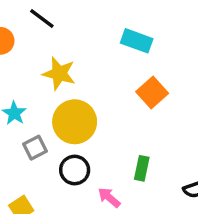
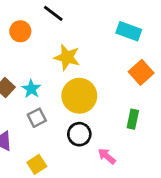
gray square: (35, 148) -> (37, 118), moved
green rectangle: (142, 168) -> (133, 119), moved

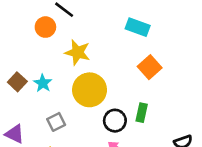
orange circle: (20, 31) -> (45, 27), moved
gray square: (37, 118) -> (56, 122), moved
black circle: (79, 134) -> (115, 121), moved

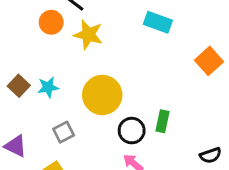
yellow star: (77, 52) -> (88, 35), moved
orange square: (150, 67) -> (209, 61), moved
cyan star: (43, 83) -> (48, 87), turned 30

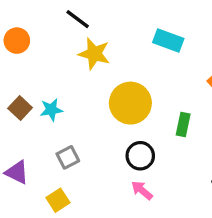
orange circle: (51, 22) -> (17, 41), moved
yellow circle: (102, 95) -> (130, 103), moved
green rectangle: (163, 121) -> (183, 124), moved

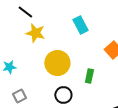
cyan rectangle: (168, 41) -> (80, 25), turned 42

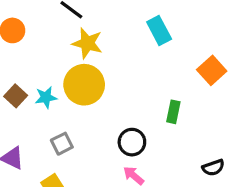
yellow circle: (57, 63) -> (84, 85), moved

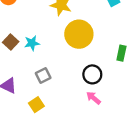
yellow circle: (84, 85) -> (79, 34), moved

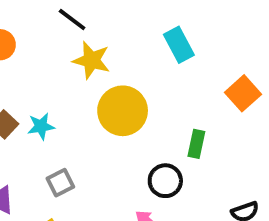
black circle: (92, 74) -> (165, 181), moved

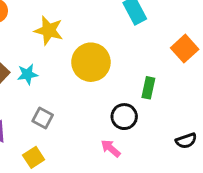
yellow star: (91, 60) -> (49, 30), moved
gray square: (60, 183) -> (43, 118), turned -35

